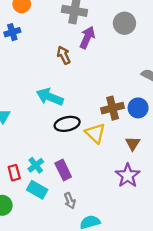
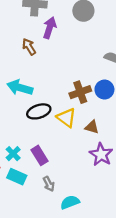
brown triangle: (133, 143) -> (92, 127), moved, turned -40

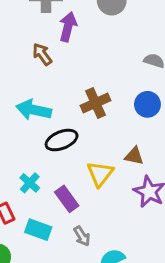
brown cross: (80, 92) -> (95, 103), moved
yellow triangle: (66, 118) -> (100, 174), moved, turned 35
cyan cross: (13, 154) -> (30, 183), moved

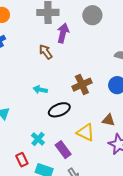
cyan arrow: (34, 110) -> (40, 90), size x0.6
yellow triangle: (100, 174) -> (86, 132), turned -42

